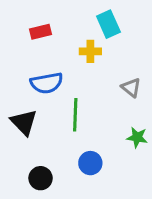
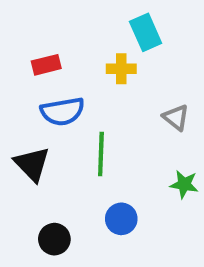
red rectangle: (41, 32) -> (46, 65), moved

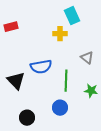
red rectangle: (46, 65) -> (11, 27), moved
blue semicircle: (62, 111) -> (41, 67), moved
green line: (101, 154) -> (66, 81), moved

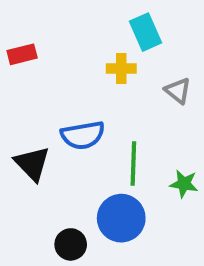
gray triangle: (87, 58) -> (178, 91), moved
blue circle: (60, 108) -> (121, 218), size x1.5
black circle: (27, 118) -> (71, 244), moved

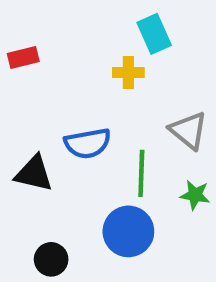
gray triangle: (178, 91) -> (189, 130), moved, size x1.4
black triangle: (32, 164) -> (34, 173), turned -33
black circle: (71, 244) -> (51, 259), moved

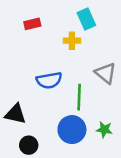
red rectangle: (23, 57) -> (32, 24), moved
black triangle: (34, 173) -> (15, 114), moved
green star: (195, 195) -> (104, 130), moved

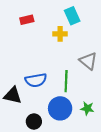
blue semicircle: (49, 80) -> (36, 80), moved
black circle: (29, 145) -> (34, 122), moved

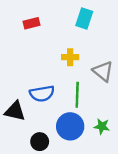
cyan rectangle: (72, 16) -> (84, 18), turned 42
yellow cross: (60, 34) -> (70, 57), moved

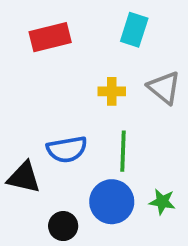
red rectangle: (31, 23) -> (50, 37), size x1.5
gray triangle: (103, 71) -> (164, 88), moved

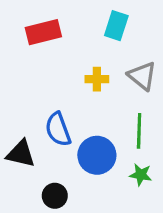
blue semicircle: (67, 149) -> (58, 129), turned 80
green line: (123, 151) -> (139, 131), moved
blue circle: (112, 202) -> (97, 155), moved

